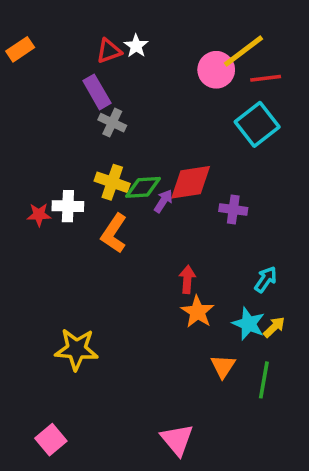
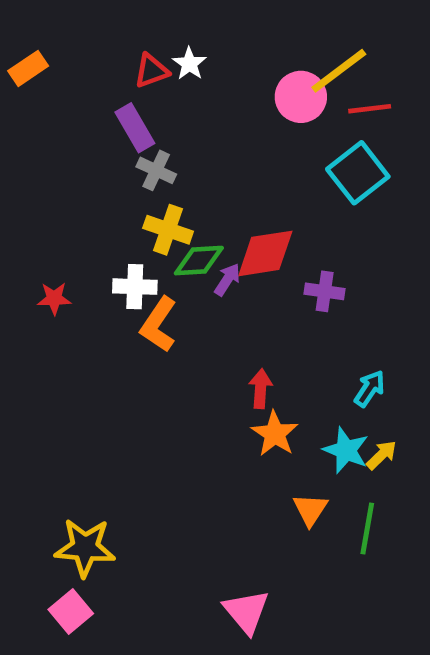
yellow cross: (112, 182) -> (168, 230), moved
white cross: (68, 206) -> (135, 287), moved
yellow star: (76, 349) -> (85, 547), moved

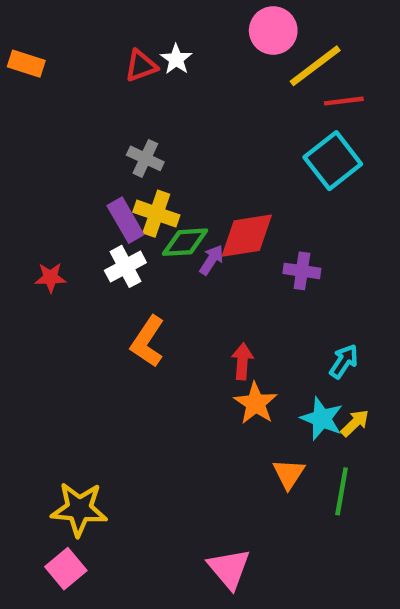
orange rectangle: (28, 68) -> (26, 64), turned 52
pink circle: (301, 97) -> (273, 31), moved
purple rectangle: (135, 128) -> (125, 220), moved
white cross: (135, 287) -> (125, 266), turned -30
orange L-shape: (159, 325) -> (148, 341), moved

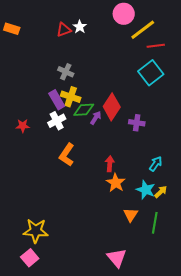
red diamond: (247, 236) -> (112, 107), turned -48
pink triangle: (229, 569) -> (117, 258), moved

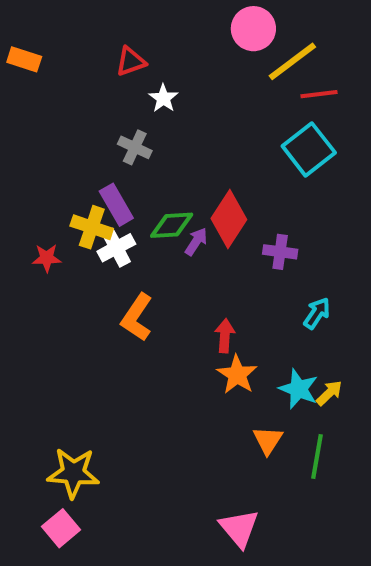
white star: (80, 27) -> (163, 98), moved
yellow cross: (71, 97) -> (92, 227), moved
cyan arrow: (156, 164) -> (317, 313), moved

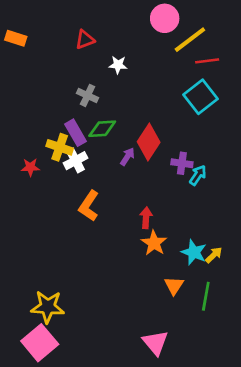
white star: (163, 98) -> (118, 65), moved, turned -30
green diamond: (172, 225) -> (102, 129), moved
cyan arrow: (317, 313) -> (198, 175), moved
pink square: (61, 528) -> (40, 343), size x1.5

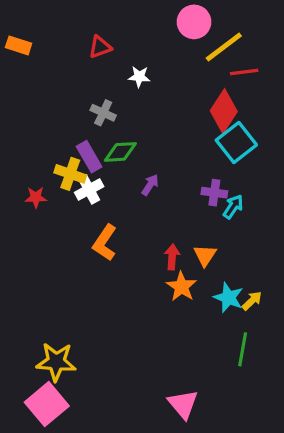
cyan square: (201, 97) -> (236, 143), moved
red diamond: (149, 142) -> (224, 111), moved
orange triangle: (174, 286) -> (205, 255), moved

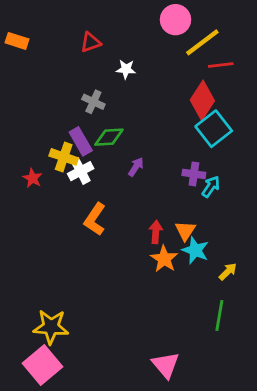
red star: (36, 197) -> (33, 178), turned 30
cyan star: (228, 298) -> (195, 250), moved

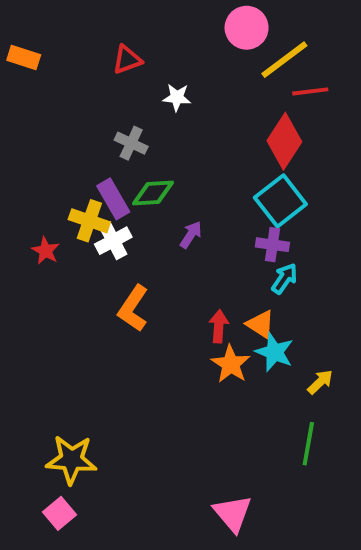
cyan square: (214, 129) -> (280, 201), moved
cyan arrow: (211, 187) -> (284, 279), moved
orange triangle: (185, 231) -> (261, 324), turned -30
pink square: (42, 365) -> (59, 513), size x0.6

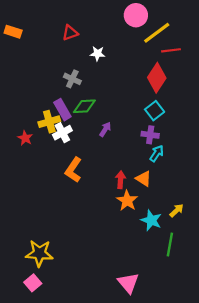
cyan square: (280, 201) -> (155, 111), size x0.7
yellow cross: (89, 221) -> (49, 122), turned -35
cyan star: (274, 352) -> (151, 220), moved

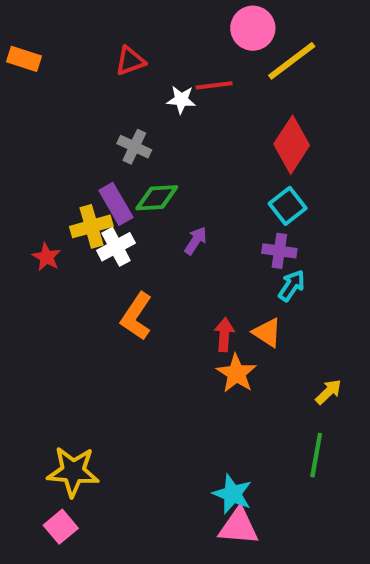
red line: (171, 50) -> (214, 85), moved
cyan star: (151, 220) -> (232, 494), moved
pink triangle: (128, 283) -> (239, 527), turned -45

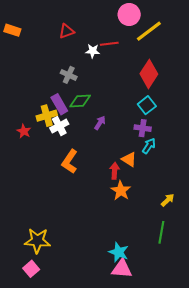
orange triangle: (267, 333) -> (129, 159), moved

